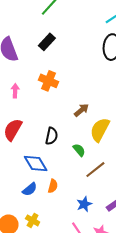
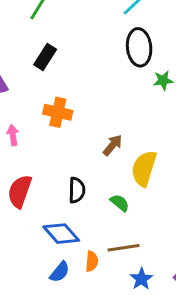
brown line: (95, 170) -> (124, 248), moved, turned 40

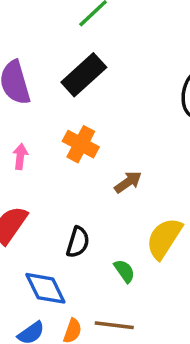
black rectangle: (45, 57) -> (84, 75), size x1.4
brown arrow: (113, 145) -> (128, 182), moved

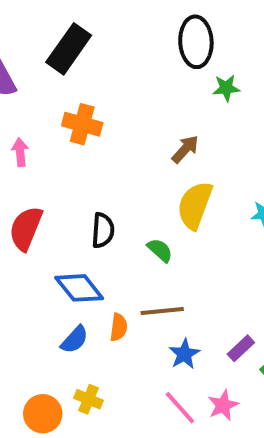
brown arrow: (128, 182) -> (185, 149), moved

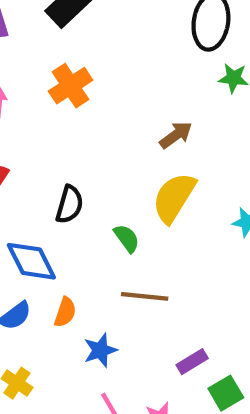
orange cross: (82, 124) -> (71, 86), turned 30
brown line: (162, 311) -> (145, 296), moved
blue star: (184, 354) -> (100, 350), moved

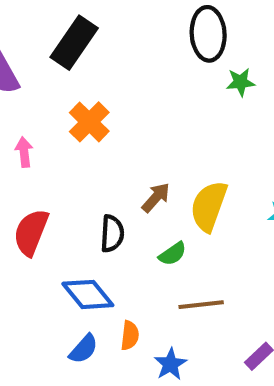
brown arrow: (176, 135) -> (156, 198), moved
green semicircle: (127, 238) -> (173, 254), turned 104

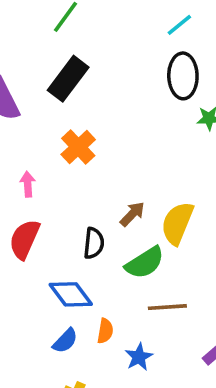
pink arrow: (24, 152) -> (28, 184), moved
green semicircle: (173, 254) -> (145, 263), size x1.6

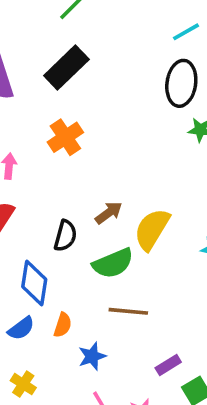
blue diamond: (71, 294) -> (34, 283), turned 36

